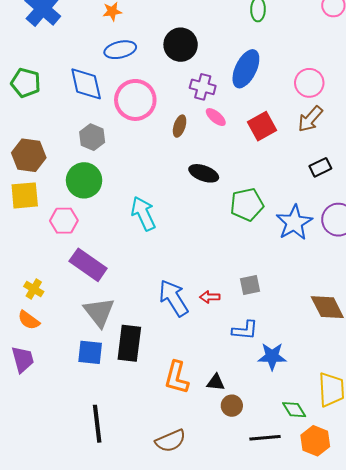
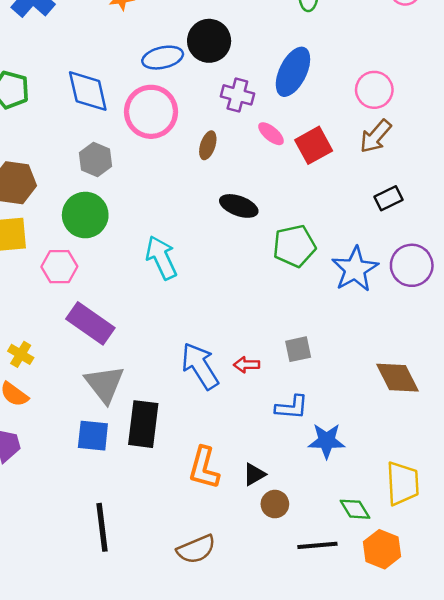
blue ellipse: (120, 50) -> (163, 58), moved
pink ellipse: (216, 117) -> (271, 134), moved
black triangle: (216, 382) -> (254, 474), turned -36

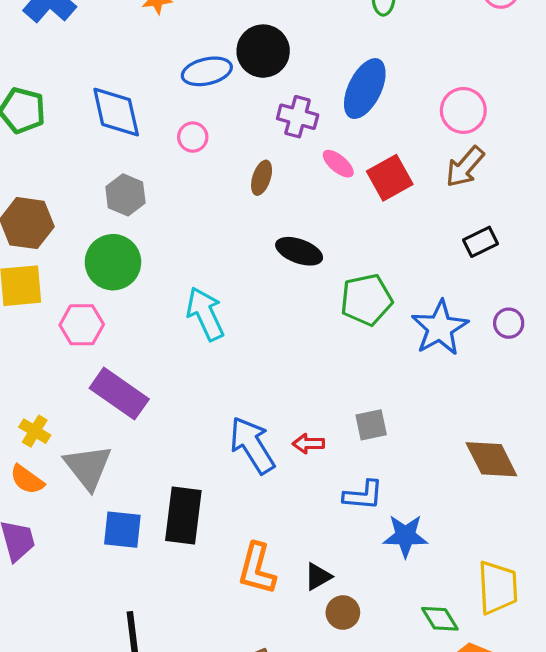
pink circle: (151, 112) -> (193, 137), size x0.5
purple circle: (412, 265) -> (509, 323), size x0.6
gray triangle: (105, 384) -> (88, 467), moved

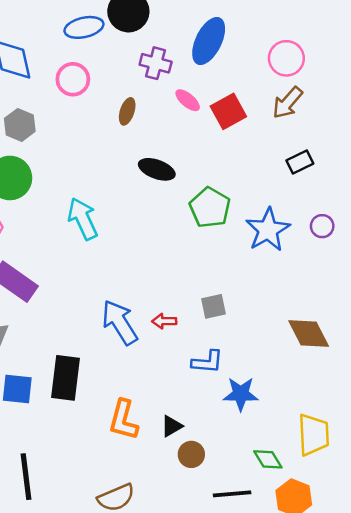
pink circle: (193, 137) -> (73, 79), size x1.4
green pentagon: (366, 300) -> (210, 208), turned -30

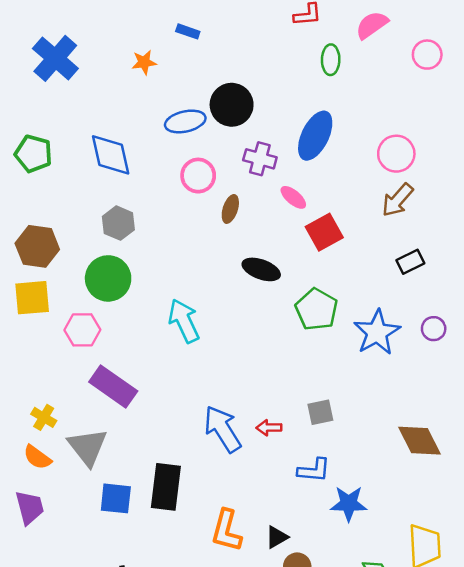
pink circle: (73, 79) -> (198, 176), moved
red square: (228, 111) -> (324, 232), moved

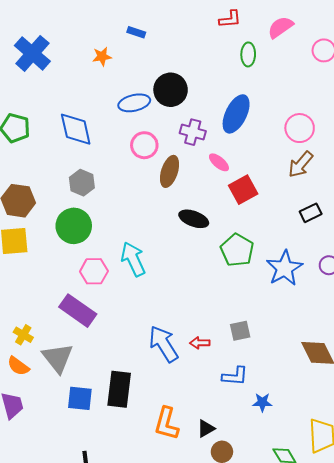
brown ellipse: (230, 209) -> (170, 171), size x1.4
pink hexagon: (82, 330) -> (94, 271), moved
blue star: (349, 504) -> (262, 402), size x0.7

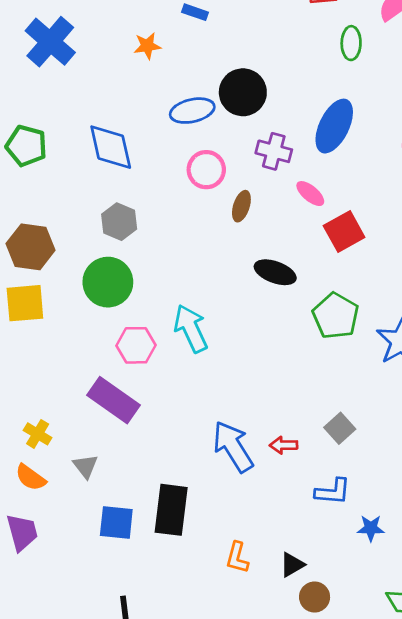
brown ellipse: (170, 171) -> (241, 206), size x0.7
gray square: (240, 331) -> (340, 428), turned -30
gray triangle: (58, 358) -> (85, 466), size x0.6
orange L-shape: (166, 424) -> (237, 558), size x0.7

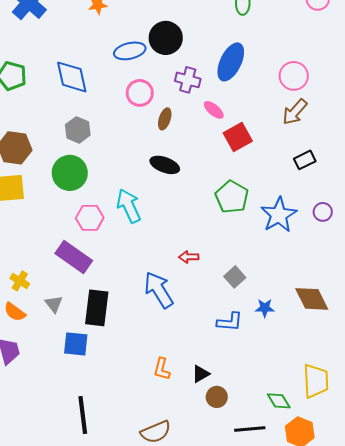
black ellipse: (275, 272) -> (165, 165), moved
red arrow: (284, 445) -> (189, 257), moved
black rectangle: (171, 510) -> (97, 308), moved
blue star: (371, 528) -> (265, 308), moved

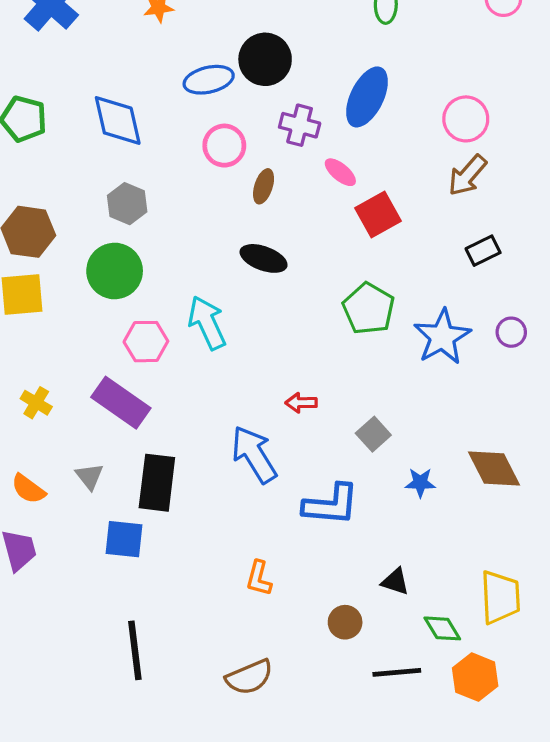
yellow cross: (20, 281) -> (36, 403), moved
blue L-shape: (230, 322) -> (331, 505), moved, size x1.4
black triangle: (201, 374) -> (395, 581), moved, turned 48

